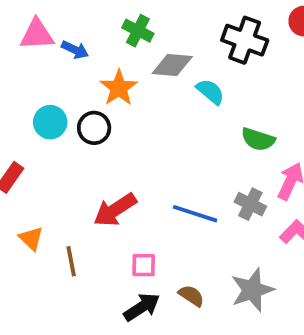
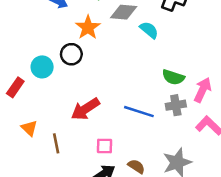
cyan circle: (50, 122) -> (42, 67), moved
green semicircle: (258, 139) -> (173, 77), moved
gray cross: (250, 204) -> (176, 105), turned -36

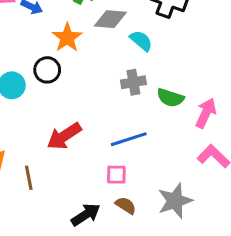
gray cross: (176, 105) -> (133, 82), moved
blue line: (139, 112) -> (129, 139), turned -36
pink square: (104, 146) -> (116, 175), moved

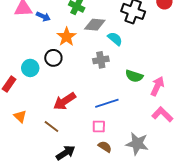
gray cross: (133, 82) -> (101, 60), moved
brown line: (29, 178) -> (51, 126), moved, turned -42
gray star: (175, 201) -> (137, 144), turned 30
black arrow: (86, 215) -> (66, 153), moved

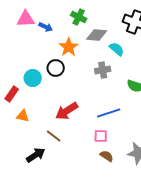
orange triangle: (20, 116) -> (23, 116), moved, turned -32
black arrow: (66, 153) -> (36, 155), moved

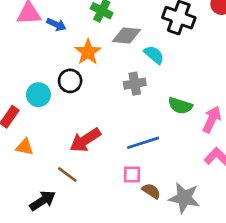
brown semicircle: (107, 156) -> (151, 191), moved

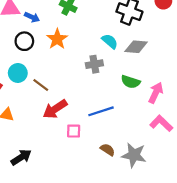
gray diamond: (126, 35) -> (136, 47), moved
black circle: (70, 81) -> (24, 41), moved
brown line: (67, 174) -> (41, 85), moved
pink square: (132, 174) -> (74, 131), moved

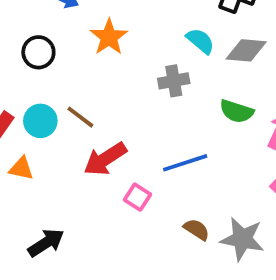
black circle: (24, 41) -> (38, 52), moved
cyan circle: (18, 73) -> (40, 121), moved
pink square: (74, 131) -> (138, 197), turned 32

